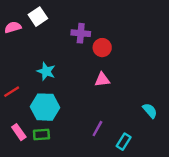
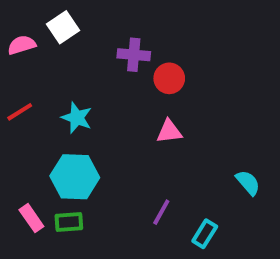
red line: (12, 92) -> (20, 112), moved

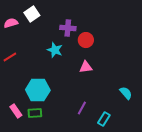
cyan star: (77, 118) -> (55, 50), moved

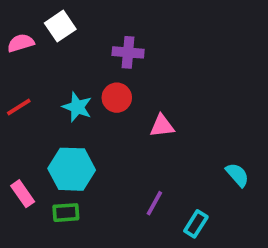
red circle: (86, 40) -> (117, 98), moved
cyan star: (55, 50) -> (77, 107), moved
pink rectangle: (16, 111) -> (23, 194), moved

